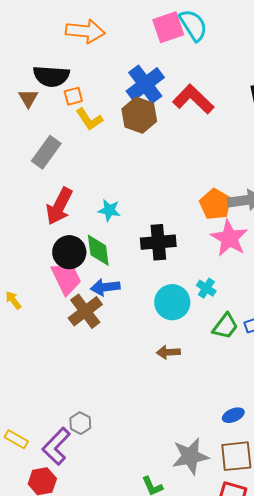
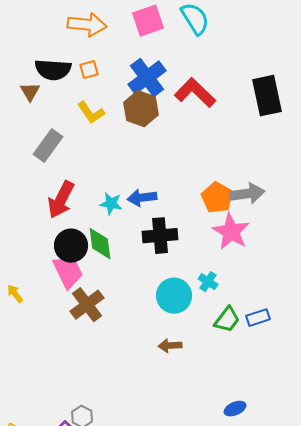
pink square: (168, 27) -> (148, 21), moved
orange square: (73, 96) -> (89, 70), moved
blue arrow: (105, 287) -> (142, 198), moved

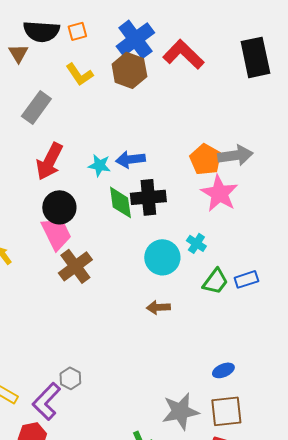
green diamond: (100, 244) -> (120, 202), moved

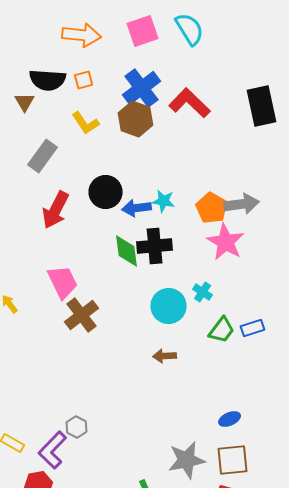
cyan star: (99, 165) -> (164, 201), moved
black circle: (59, 207) -> (106, 192), moved

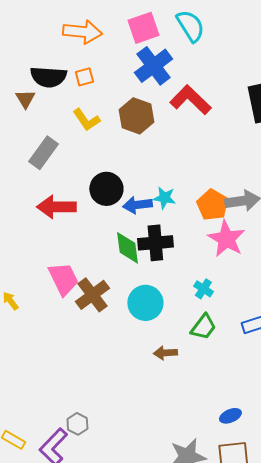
blue cross: (142, 88) -> (153, 66), moved
red arrow: (56, 210) -> (56, 207), turned 63
cyan circle: (169, 306) -> (145, 303), moved
brown cross: (82, 315) -> (92, 295), moved
green trapezoid: (222, 330) -> (203, 327), moved

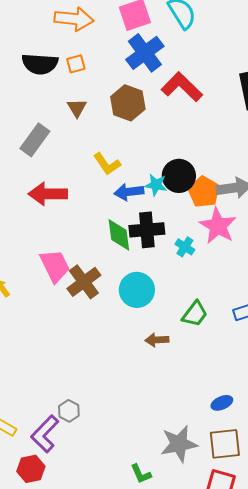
brown triangle: (25, 99) -> (77, 108), moved
yellow L-shape: (86, 120) -> (107, 164), moved
black circle: (106, 189) -> (179, 176), moved
cyan cross: (203, 289) -> (185, 247), moved

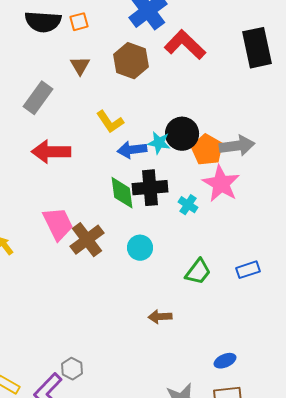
cyan circle: (137, 290) -> (140, 248), size x0.7
brown arrow: (157, 340) -> (160, 317), moved

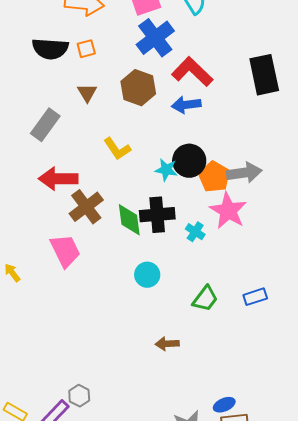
blue arrow: (132, 150) -> (186, 105), moved
brown cross: (87, 240) -> (86, 207), moved
blue ellipse: (225, 361) -> (224, 405), moved

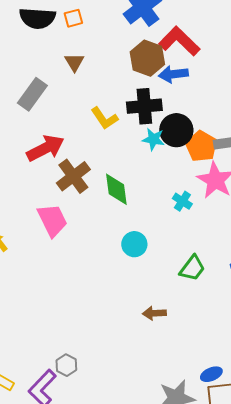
brown hexagon: (138, 88) -> (147, 58), moved
red arrow: (58, 179) -> (45, 148), turned 153
black cross: (157, 215) -> (144, 106), moved

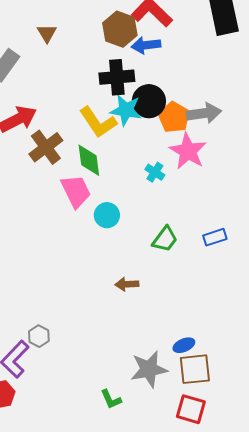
yellow L-shape: (104, 118) -> (98, 122), moved, size x1.4
cyan star: (153, 139) -> (126, 110), size x1.4
pink trapezoid: (52, 220) -> (76, 191), moved

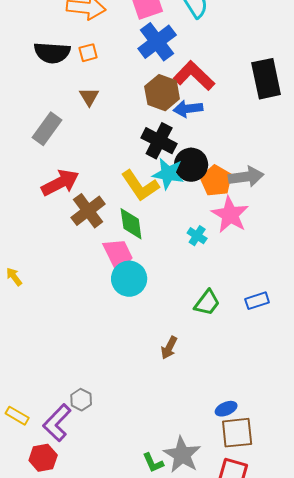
black cross: (117, 77) -> (159, 141), turned 32
cyan circle: (107, 215) -> (129, 279), moved, size x1.4
brown arrow: (127, 284) -> (169, 348), turned -60
gray star: (149, 369) -> (182, 455), moved, turned -30

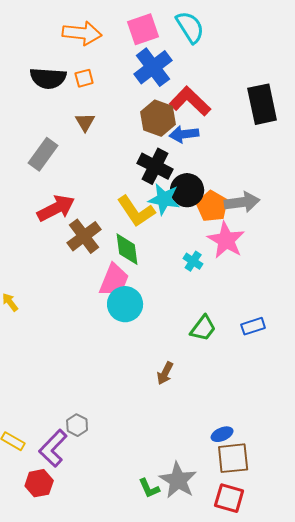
pink trapezoid: (118, 255) -> (114, 280), turned 48

